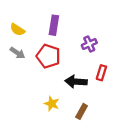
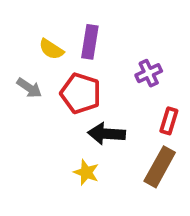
yellow semicircle: (17, 30) -> (51, 49), moved
black arrow: (76, 82) -> (106, 134), moved
brown rectangle: (82, 111) -> (160, 167), moved, size x1.5

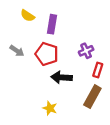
yellow semicircle: (51, 49) -> (28, 16), moved
purple cross: (149, 73) -> (86, 51), moved
yellow star: (86, 172) -> (50, 108), moved

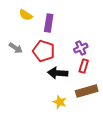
red rectangle: (98, 70) -> (84, 66), moved
brown rectangle: (92, 97) -> (87, 91), turned 45
yellow star: (50, 108) -> (60, 102), moved

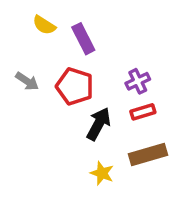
purple rectangle: (49, 23) -> (83, 39), turned -36
red rectangle: (84, 66) -> (143, 112), turned 56
black arrow: (58, 73) -> (99, 124), turned 114

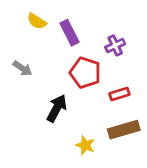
purple cross: (138, 81) -> (115, 45), moved
red pentagon: (75, 86) -> (85, 73), moved
black arrow: (99, 124) -> (57, 108), moved

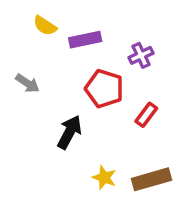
purple rectangle: (70, 33) -> (85, 40), turned -75
red rectangle: (119, 94) -> (146, 115), turned -36
brown rectangle: (124, 130) -> (151, 179), moved

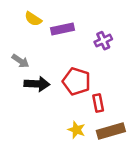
red pentagon: (104, 89) -> (76, 81), moved
red rectangle: (146, 115) -> (98, 103), moved, turned -48
black arrow: (69, 132) -> (37, 84), moved, turned 65

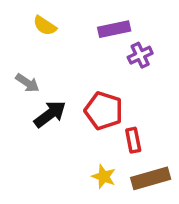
purple rectangle: (62, 29) -> (114, 29), moved
black arrow: (37, 84) -> (50, 114), turned -40

